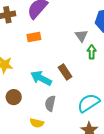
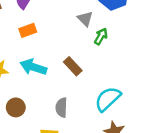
green arrow: (92, 52) -> (101, 36), turned 40
cyan arrow: (41, 78) -> (33, 67), moved

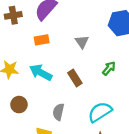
gray triangle: (85, 19) -> (82, 42), moved
green arrow: (101, 36) -> (109, 68), moved

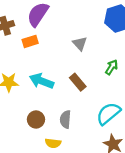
orange rectangle: (42, 40) -> (30, 41), moved
brown circle: (19, 105) -> (36, 119), moved

